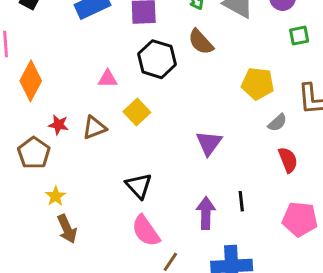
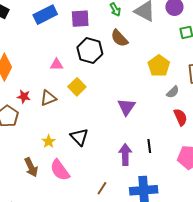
yellow pentagon: (258, 84) -> (159, 66), turned 30
yellow star: (56, 196) -> (49, 141), moved
pink semicircle: (146, 231) -> (60, 170), moved

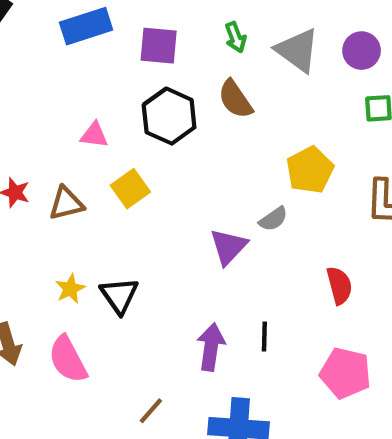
gray semicircle: (173, 92) -> (273, 219), moved
yellow star: (49, 141) -> (70, 289), moved

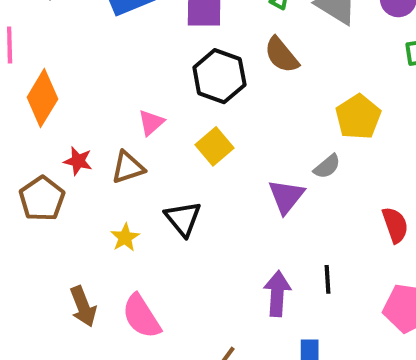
pink triangle: (94, 135) -> (151, 123), moved, turned -44
yellow square: (130, 189) -> (215, 146), moved
yellow star: (70, 289) -> (125, 237), moved
black triangle: (119, 295) -> (183, 219), moved

